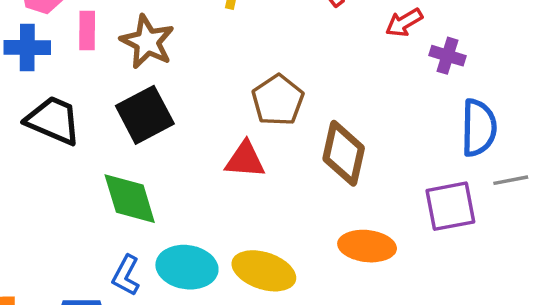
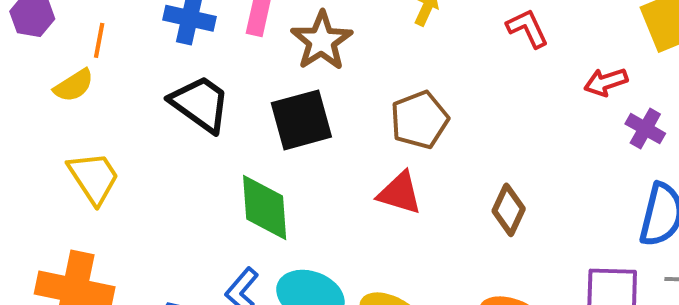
brown pentagon: (278, 100) -> (420, 120), moved
brown diamond: (344, 153) -> (509, 210), size x0.7

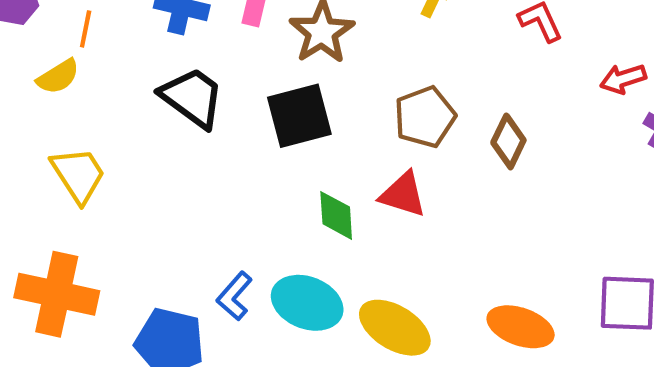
green diamond: (265, 208) -> (336, 215), moved, size x0.7
brown diamond: (509, 210) -> (508, 141), moved

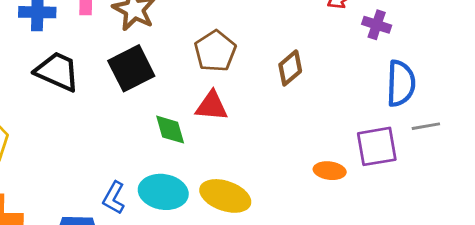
brown diamond: (508, 141) -> (290, 68), moved, turned 36
orange ellipse: (521, 327) -> (330, 171), moved, size x0.7

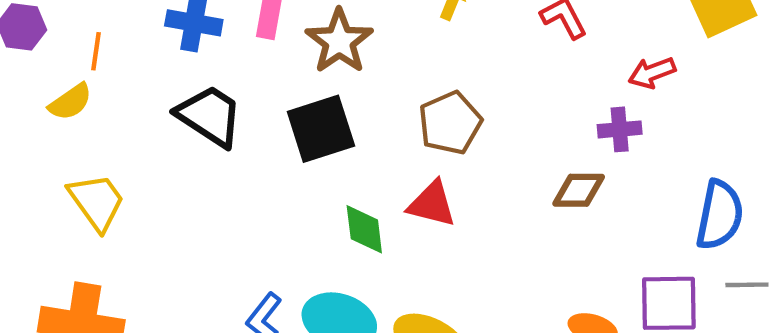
purple cross: (377, 25) -> (620, 129), moved, turned -32
brown diamond: (290, 68) -> (579, 190), moved, turned 32

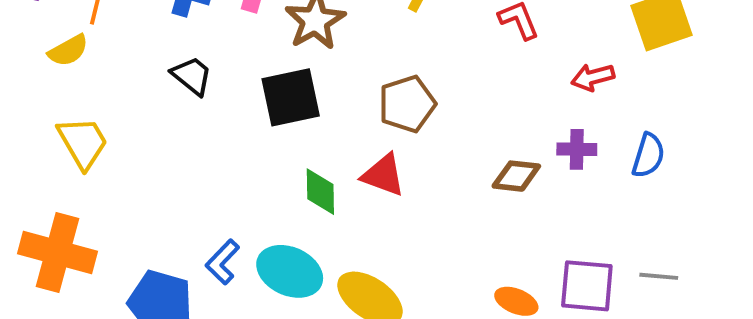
black trapezoid: (210, 116) -> (192, 76), size x0.7
purple cross: (620, 129) -> (577, 149), moved
blue semicircle: (720, 215) -> (648, 155), moved, size x0.7

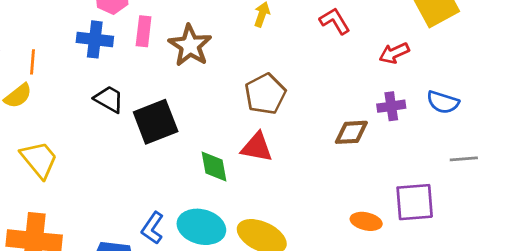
black square: (291, 97) -> (156, 122), moved
blue semicircle: (648, 155) -> (443, 102), turned 100
gray line: (659, 276) -> (464, 159), moved

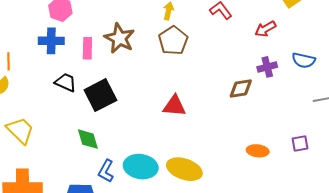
pink rectangle: (144, 31) -> (87, 48), moved
brown pentagon: (265, 94) -> (173, 41), moved
green diamond: (214, 166) -> (88, 139), moved
purple square: (415, 202) -> (300, 143), moved, size x0.6

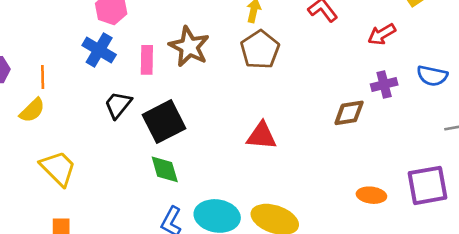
blue cross: (51, 41) -> (99, 50), turned 30
black trapezoid: (66, 82) -> (118, 105), turned -75
green diamond: (88, 139) -> (165, 169), moved
purple square: (300, 143) -> (427, 185), size x1.8

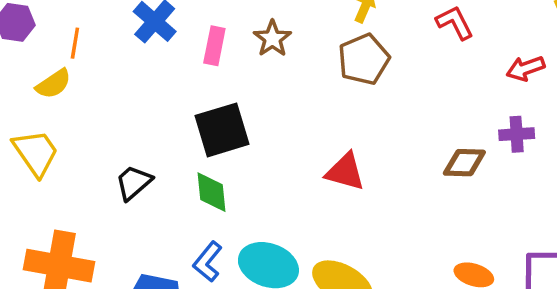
brown star: (189, 47) -> (272, 39), size x0.7
black trapezoid: (118, 105) -> (133, 183), moved
yellow trapezoid: (58, 168) -> (36, 153), moved

